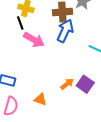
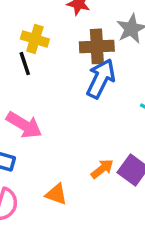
pink arrow: (34, 40) -> (24, 125), moved

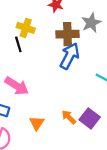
orange arrow: (102, 169) -> (69, 117), turned -98
orange triangle: (56, 194) -> (37, 123), moved, turned 42

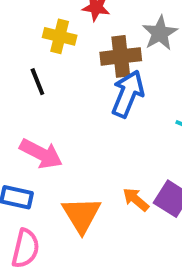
yellow cross: (26, 28) -> (60, 36), moved
orange triangle: (37, 123) -> (81, 215), size x1.5

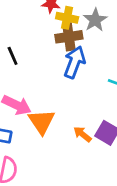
yellow cross: (60, 36) -> (67, 18), moved
orange triangle: (81, 215) -> (42, 122), moved

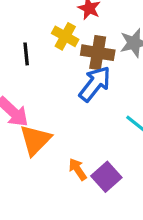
yellow cross: (67, 18) -> (65, 36), moved

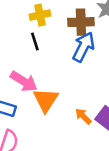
yellow cross: (65, 36) -> (40, 15), moved, turned -30
black line: (26, 54) -> (35, 42), moved

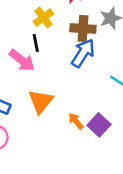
yellow cross: (40, 15) -> (43, 18), turned -30
pink arrow: (24, 81) -> (22, 60), moved

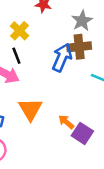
brown cross: (83, 29) -> (79, 47), moved
purple square: (99, 125) -> (82, 133), moved

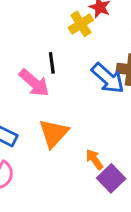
yellow cross: (20, 31) -> (81, 24), moved
blue arrow: (62, 57) -> (108, 78), turned 96

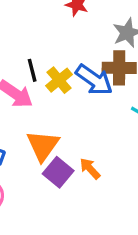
yellow cross: (81, 24) -> (59, 80), moved
purple square: (111, 178) -> (58, 172), moved

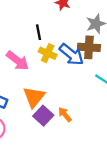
black line: (32, 70) -> (38, 32), moved
yellow cross: (59, 80) -> (48, 53), turned -30

